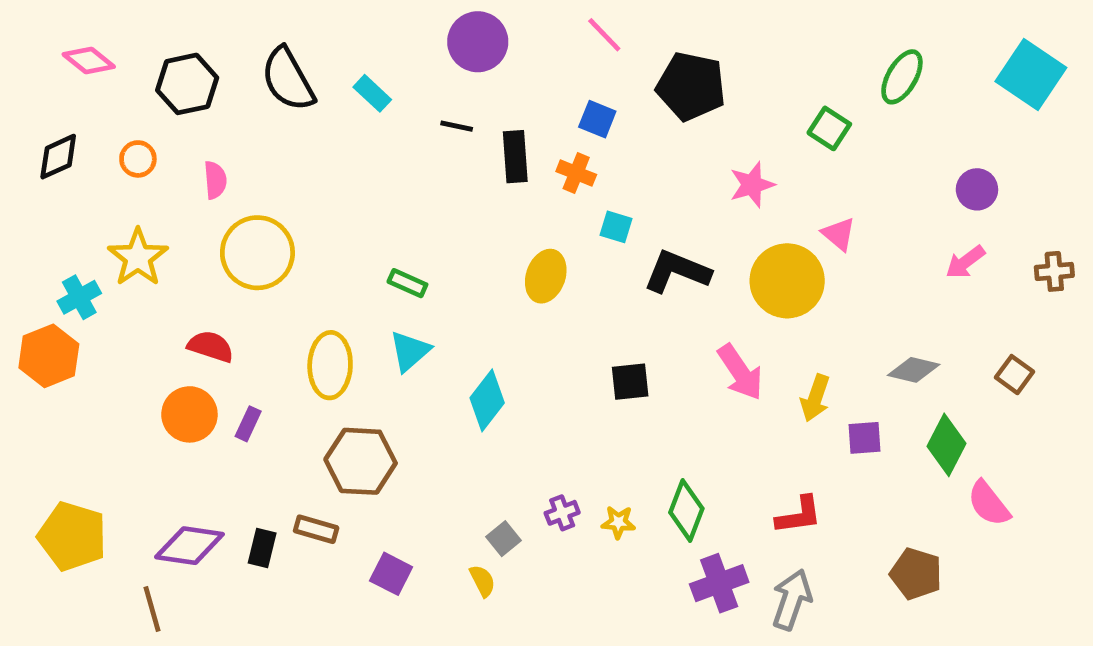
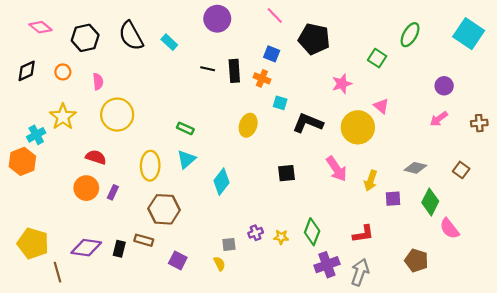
black line: (457, 126) -> (208, 69), moved
gray square: (504, 539) -> (229, 244), turned 32
brown line: (152, 609) -> (58, 272), moved

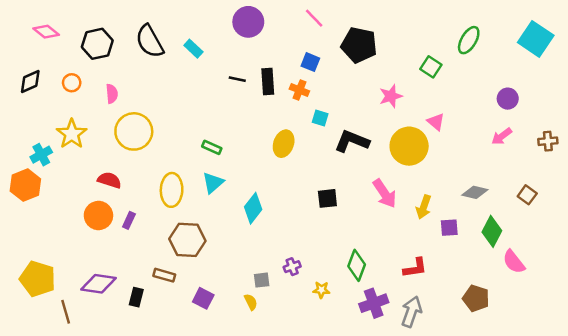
yellow star: (281, 237) -> (321, 290), moved
black rectangle: (119, 249) -> (136, 297), moved

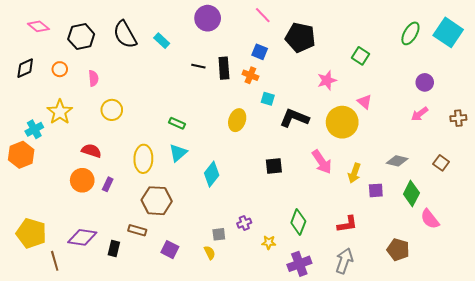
green ellipse: (469, 40) -> (410, 33), moved
yellow circle: (134, 131) -> (112, 110), size x0.7
purple cross: (374, 303) -> (299, 264), moved

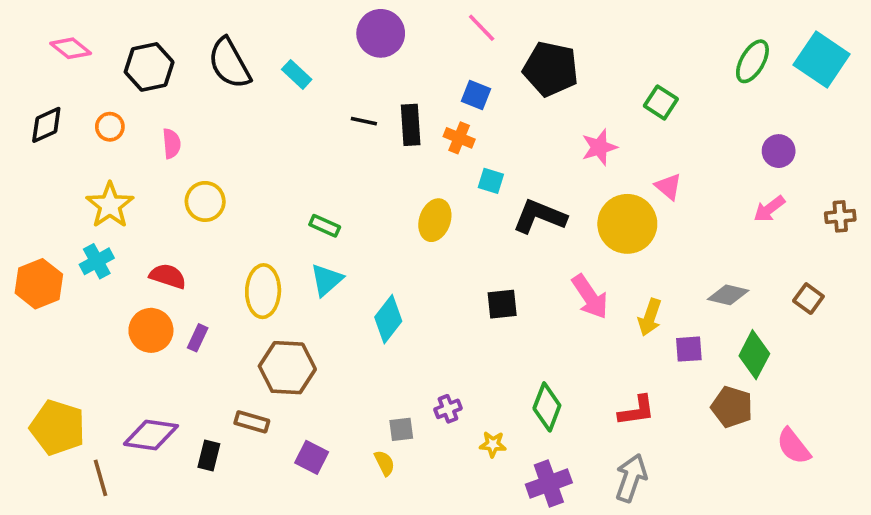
cyan cross: (34, 129) -> (97, 261), moved
pink semicircle: (430, 219) -> (794, 446), moved
brown pentagon: (398, 250) -> (732, 407), moved

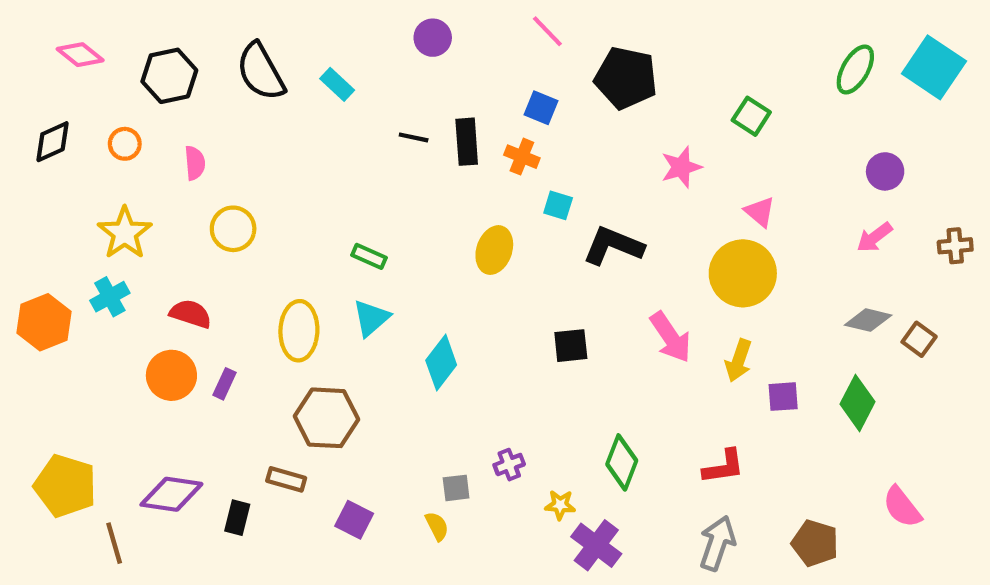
purple circle: (381, 33) -> (433, 38), size x0.7
yellow circle: (627, 224) -> (743, 273), moved
gray diamond: (728, 295) -> (868, 320), moved
brown pentagon: (732, 407) -> (815, 543), moved
purple cross: (549, 484) -> (596, 545), moved, turned -33

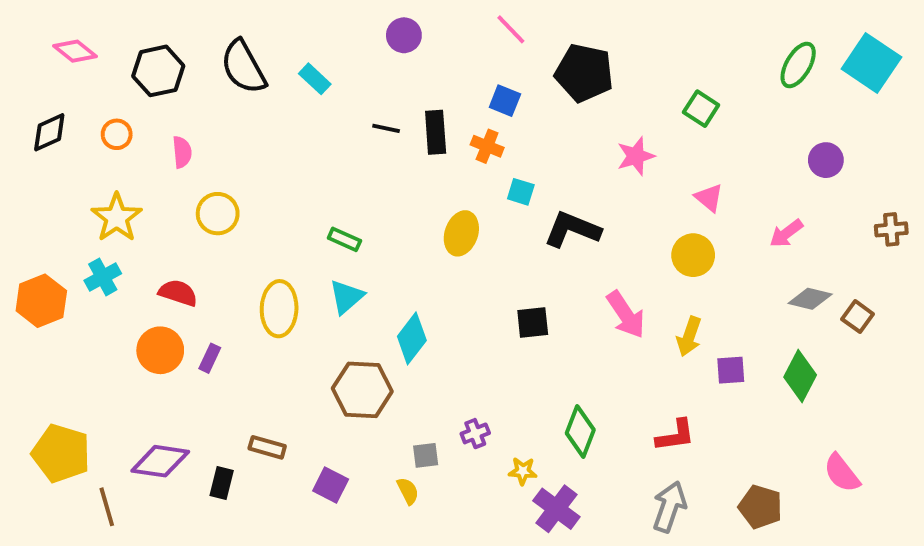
pink arrow: (874, 237) -> (786, 233), moved
yellow circle: (743, 273) -> (693, 255), size x0.7
brown hexagon: (327, 418) -> (362, 390), moved

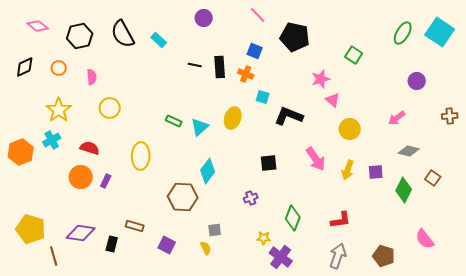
pink triangle: (709, 198) -> (333, 100), moved
cyan triangle: (346, 297) -> (200, 127), moved
brown square: (858, 317) -> (433, 178), moved
purple square: (731, 370) -> (376, 172), moved
purple cross: (475, 433) -> (251, 198), moved

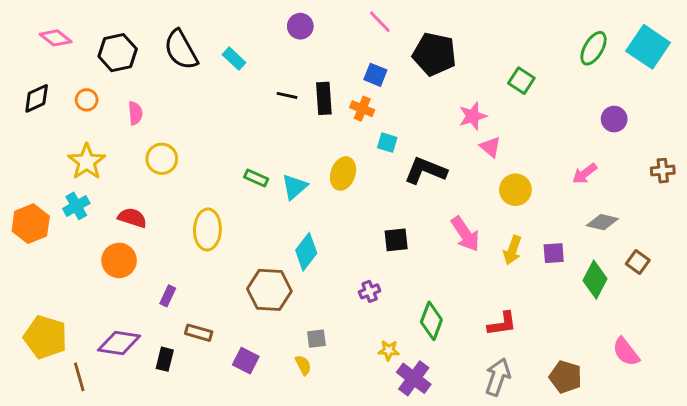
purple rectangle: (106, 181) -> (168, 296), moved

